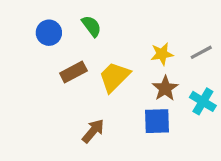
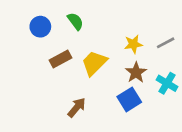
blue square: (157, 121) -> (129, 99), turned -30

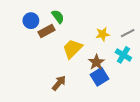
brown rectangle: (61, 59) -> (46, 31), moved
brown star: (136, 72) -> (96, 62), moved
cyan cross: (167, 83) -> (123, 55), moved

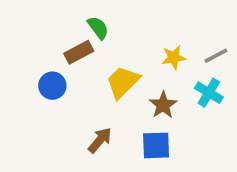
blue circle: (31, 21) -> (52, 86), moved
blue square: (100, 77) -> (156, 145), moved, turned 30

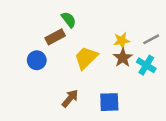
brown star: (163, 105) -> (123, 58), moved

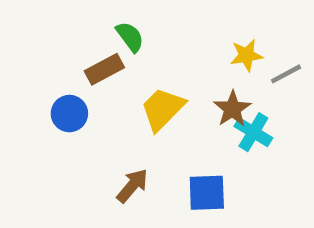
yellow star: (122, 41) -> (246, 55), moved
cyan cross: (146, 65) -> (253, 132), moved

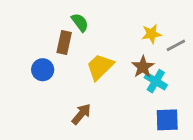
brown rectangle: (104, 69) -> (64, 43), turned -50
blue square: (207, 193) -> (167, 120), moved

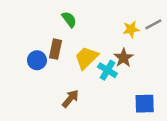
brown rectangle: (64, 43) -> (56, 49), moved
gray line: (176, 45) -> (153, 24), moved
cyan cross: (156, 81) -> (107, 70), moved

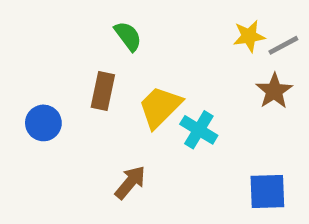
yellow star: (131, 29) -> (249, 36), moved
brown star: (124, 58) -> (274, 91), moved
blue circle: (37, 60) -> (43, 123), moved

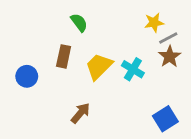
gray line: (283, 45) -> (168, 38), moved
cyan cross: (199, 130) -> (133, 69), moved
blue square: (267, 192) -> (165, 119), turned -30

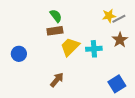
gray line: (168, 38) -> (119, 19), moved
brown rectangle: (64, 56) -> (55, 31), moved, turned 70
cyan cross: (133, 69) -> (94, 49), turned -35

